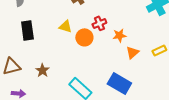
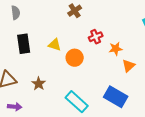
yellow triangle: (65, 26) -> (55, 45), moved
orange circle: (84, 37) -> (75, 58), moved

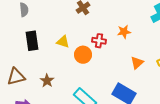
red cross: (96, 37) -> (99, 41), moved, turned 32
orange star: (116, 49) -> (124, 32), moved

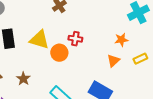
orange star: (124, 32) -> (121, 40), moved
yellow triangle: (63, 42) -> (39, 40), size x1.5

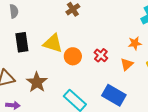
red cross: (75, 39) -> (101, 55), moved, turned 32
brown star: (23, 79) -> (37, 82), size x1.5

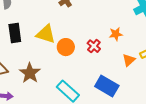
orange star: (135, 43) -> (116, 34), moved
orange triangle: (127, 64) -> (129, 60), moved

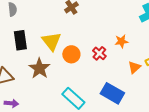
yellow triangle: (46, 34) -> (51, 41), turned 35
brown star: (30, 73) -> (39, 68), moved

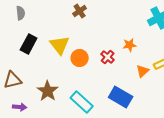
black rectangle: (20, 40) -> (29, 44), turned 36
brown star: (39, 68) -> (48, 91), moved

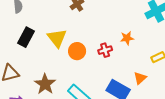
red cross: (108, 57) -> (105, 50), turned 32
orange triangle: (143, 71) -> (140, 78), moved

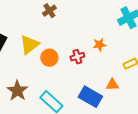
yellow triangle: (57, 38) -> (29, 45), turned 30
orange triangle: (140, 78) -> (112, 85), turned 40

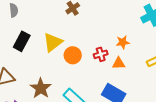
orange triangle: (112, 85) -> (119, 63), moved

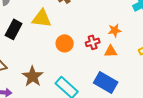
yellow triangle: (53, 42) -> (42, 18), moved, turned 45

